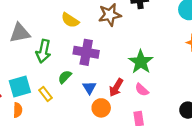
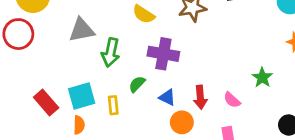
green star: (141, 62) -> (262, 78), moved, size x0.7
blue triangle: (89, 88) -> (167, 97), turned -32
red arrow: (116, 88) -> (200, 97), turned -36
yellow rectangle: (46, 94) -> (113, 105), turned 32

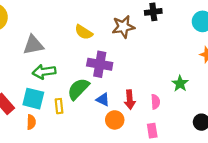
green arrow: (111, 52) -> (44, 72), moved, turned 70
green semicircle: (137, 84) -> (78, 89), size x1.6
cyan square: (82, 96) -> (33, 99), turned 30
pink semicircle: (232, 100) -> (155, 102), turned -136

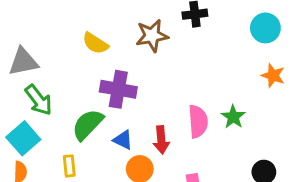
green arrow: (44, 72) -> (39, 100), turned -120
cyan square: (33, 99) -> (23, 138), turned 35
pink semicircle: (155, 102) -> (198, 121), moved, size x1.5
yellow rectangle: (59, 106) -> (69, 166), moved

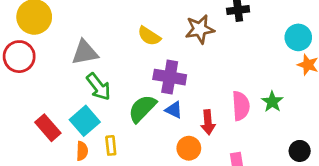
cyan circle: (265, 28) -> (298, 37), moved
blue triangle: (123, 140) -> (174, 110), moved
yellow rectangle: (69, 166) -> (111, 145), moved

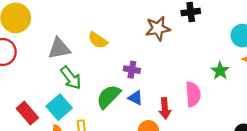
yellow semicircle: (149, 36) -> (98, 40), moved
purple cross: (170, 77) -> (132, 70), size x0.6
green star: (272, 102) -> (220, 71), moved

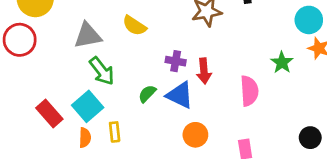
green semicircle: (108, 97) -> (147, 94), size x0.6
blue triangle: (135, 98) -> (180, 95), size x1.5
red arrow: (165, 108) -> (204, 71), moved

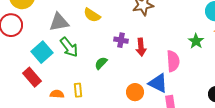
blue triangle: (180, 95) -> (158, 83), moved
cyan square: (88, 106) -> (42, 52), moved
orange semicircle: (85, 138) -> (57, 94), turned -88

